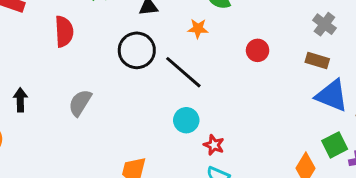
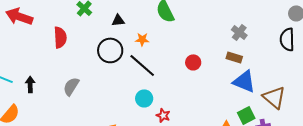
orange star: (198, 29) -> (142, 39), moved
red circle: (258, 50) -> (193, 62), moved

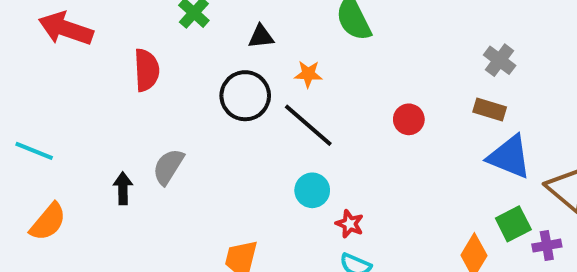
black arrow: (30, 84) -> (123, 188), moved

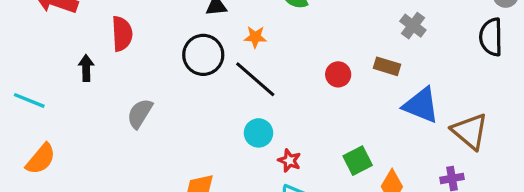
brown rectangle: (490, 109) -> (387, 66), moved
black arrow: (123, 188) -> (86, 68), moved
green square: (513, 224) -> (358, 161), moved

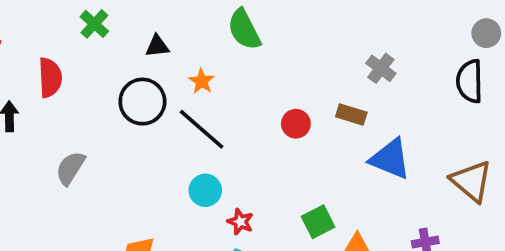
orange star: (255, 37) -> (202, 81), turned 30
brown triangle: (470, 131) -> (471, 181), moved

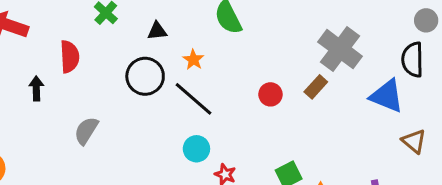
gray cross: (381, 68) -> (340, 49), size x1.8
brown rectangle: (351, 115) -> (316, 87), turned -65
blue triangle: (390, 159) -> (387, 96), moved
brown triangle: (471, 181) -> (414, 141), size x0.7

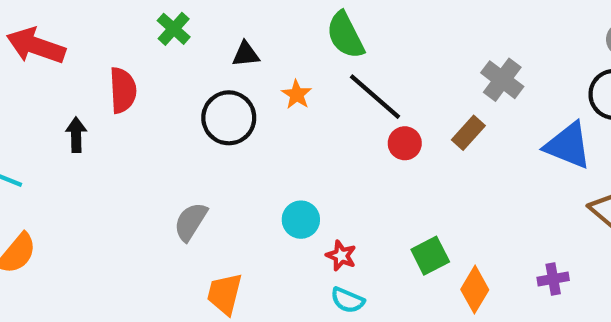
gray cross: (340, 49) -> (502, 80), size x0.7
black line: (193, 99) -> (375, 97), moved
gray semicircle: (86, 131) -> (191, 222), moved

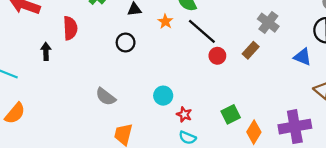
orange star: (297, 95) -> (165, 21), moved
black circle: (229, 118) -> (126, 42), size x0.7
blue triangle: (568, 145) -> (303, 57), size x0.7
gray semicircle: (191, 222) -> (106, 97), turned -85
purple cross: (553, 279) -> (295, 127), size x2.0

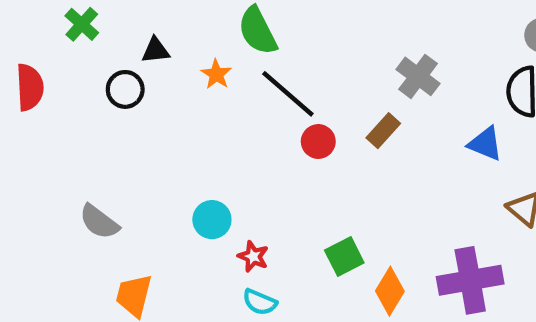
black circle: (126, 42) -> (125, 89), moved

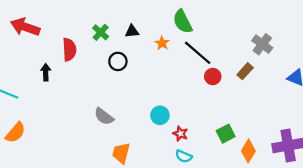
green cross: (82, 24) -> (101, 32), moved
black circle: (125, 89) -> (118, 61), moved

